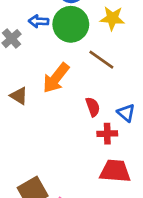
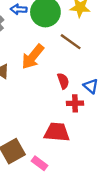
red trapezoid: (115, 171) -> (57, 132), moved

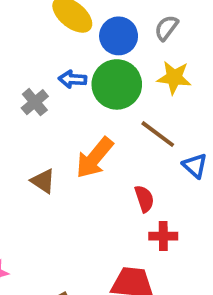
blue triangle: (91, 86) -> (195, 166), moved

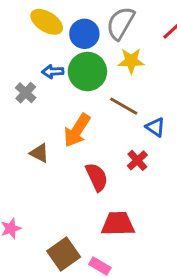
gray semicircle: (166, 28) -> (121, 23), size x1.6
red semicircle: (144, 199) -> (97, 177), moved, size x1.4
red cross: (163, 236) -> (137, 160), moved, turned -35

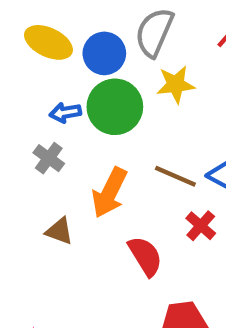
gray cross: (26, 93) -> (49, 158), moved
brown line: (124, 106) -> (175, 176), moved

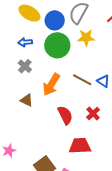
blue arrow: (65, 113) -> (25, 42), moved
red cross: (201, 226) -> (93, 113), moved

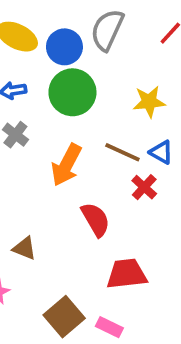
yellow star: (86, 38) -> (149, 102), moved
brown triangle: (27, 100) -> (24, 248), moved
red cross: (93, 113) -> (144, 187), moved

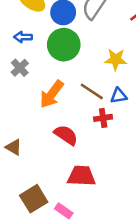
blue triangle: (161, 152) -> (119, 96), turned -48
red cross: (144, 187) -> (103, 118), turned 30
red semicircle: (96, 219) -> (66, 135), turned -35

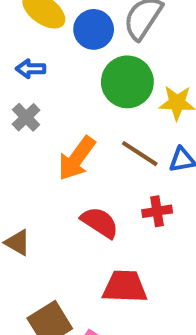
green circle: (64, 45) -> (127, 82), moved
red cross: (103, 118) -> (157, 211), moved

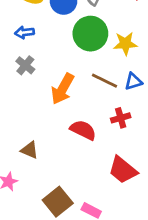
red trapezoid: (125, 287) -> (123, 170), moved, turned -136

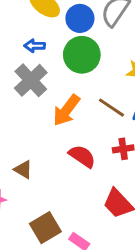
green circle: (90, 34) -> (82, 55), moved
gray cross: (25, 65) -> (31, 80), size x1.6

